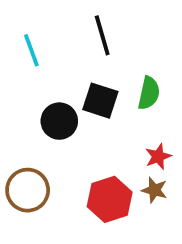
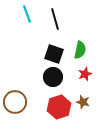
cyan line: (31, 50) -> (27, 14), moved
black circle: (59, 121) -> (53, 77), moved
red star: (158, 157) -> (85, 74), moved

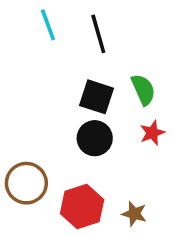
green semicircle: (80, 50) -> (143, 90), turned -36
brown star: (83, 102) -> (134, 214), moved
red hexagon: (59, 107) -> (82, 207), moved

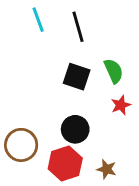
black circle: (95, 138) -> (75, 129), moved

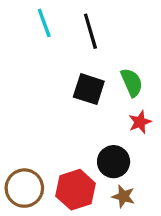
black circle: (75, 129) -> (114, 162), moved
brown circle: (21, 145) -> (24, 188), moved

